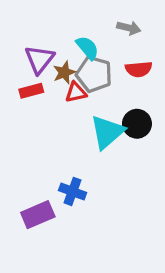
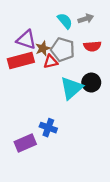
gray arrow: (129, 28) -> (86, 19), turned -32
cyan semicircle: (87, 48) -> (65, 21), moved
purple triangle: (39, 59) -> (26, 40), turned -50
red rectangle: (31, 91) -> (21, 61), size x1.6

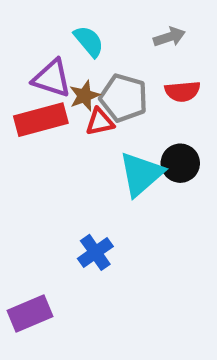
cyan semicircle: (65, 21) -> (89, 41), moved
blue cross: (48, 128) -> (95, 252), turned 35
purple rectangle: (25, 143) -> (30, 313), moved

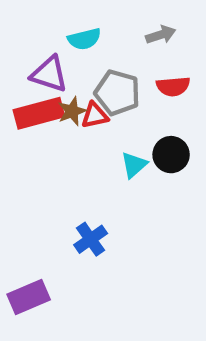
cyan semicircle: (89, 41) -> (84, 39), turned 116
brown star: (84, 96) -> (72, 111), moved
cyan triangle: (141, 174) -> (134, 165), size x0.6

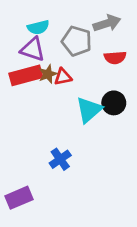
gray arrow: (161, 35) -> (107, 23), size x1.4
cyan semicircle: (84, 39) -> (38, 27), moved
gray pentagon: (117, 93) -> (77, 41), moved
cyan triangle: (134, 165) -> (89, 110), size x1.5

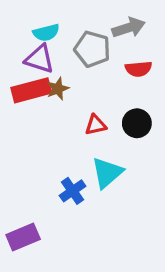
red triangle: (63, 77) -> (96, 125), moved
cyan triangle: (89, 110) -> (107, 173), moved

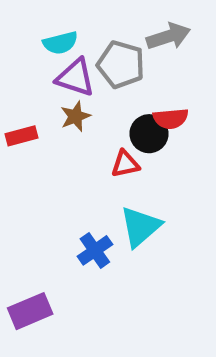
purple triangle: (40, 59) -> (75, 77), moved
red semicircle: (138, 69) -> (171, 119), moved
red rectangle: (31, 90) -> (21, 136), moved, size x0.6
black circle: (137, 123) -> (149, 134), moved

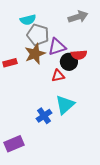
gray pentagon: (121, 64) -> (38, 35), moved
purple triangle: (75, 77) -> (57, 47), moved, turned -36
brown star: (75, 116) -> (35, 54), size x1.5

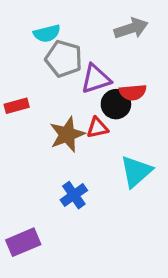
brown star: (35, 54) -> (67, 134), moved
cyan triangle: (65, 105) -> (136, 171), moved

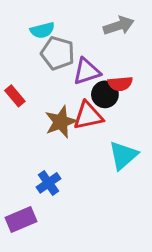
red rectangle: (17, 106) -> (15, 96), turned 65
red triangle: (97, 128) -> (88, 116), size x1.5
blue cross: (74, 195) -> (48, 183), moved

